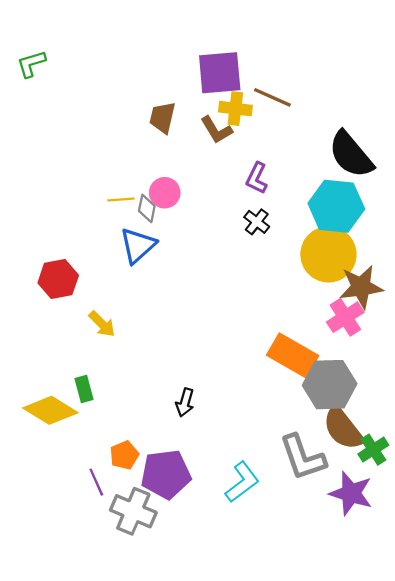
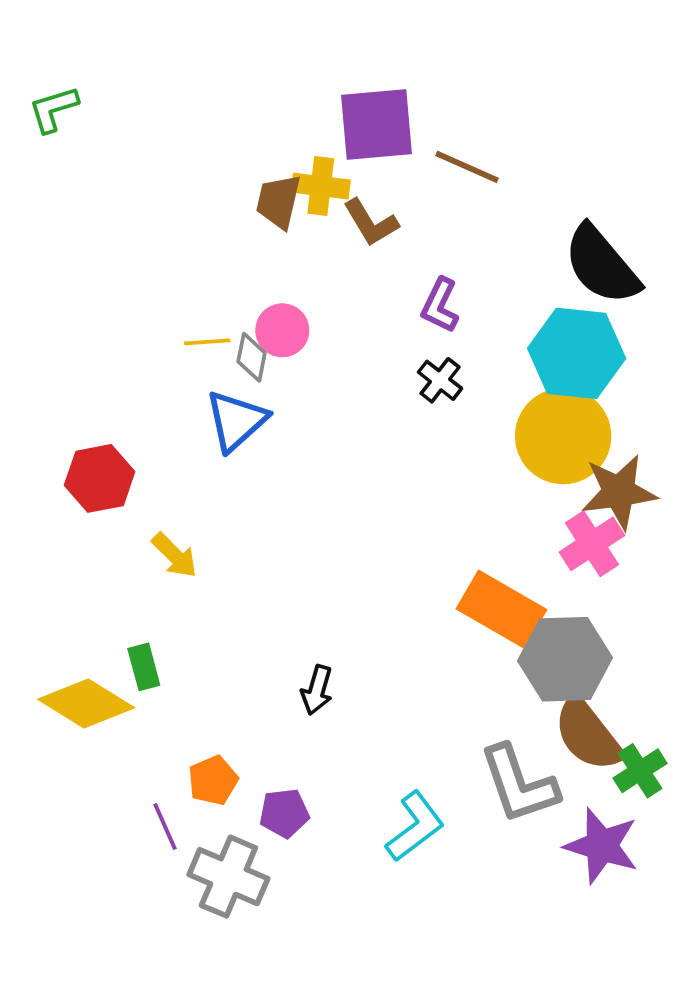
yellow cross: (235, 109) -> (321, 186), moved
purple pentagon: (166, 474) -> (284, 813), size x0.6

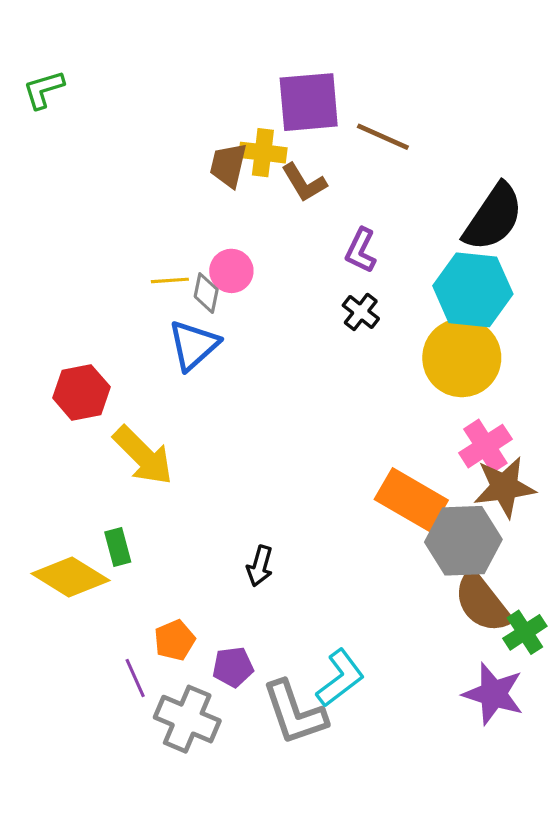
black semicircle: (602, 265) -> (493, 217), turned -106
brown star: (619, 492) -> (504, 487), moved
yellow arrow: (175, 555) -> (143, 456), size x1.6
gray L-shape: (519, 784) -> (295, 713), moved

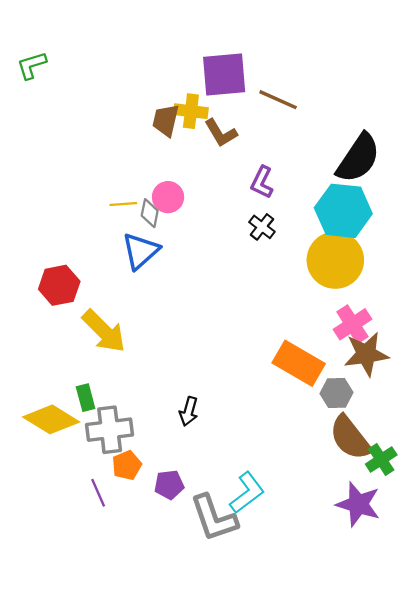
gray hexagon: (463, 541) -> (336, 393), size x0.6
gray cross: (187, 719) -> (110, 430), moved, turned -30

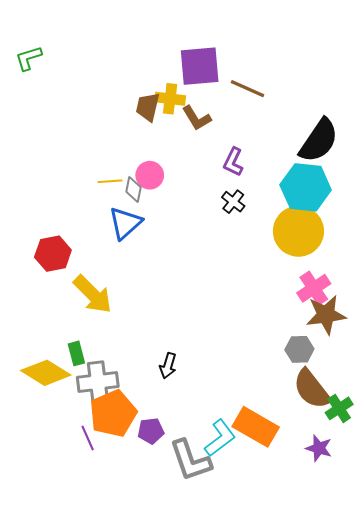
orange rectangle: (299, 363) -> (256, 427), moved
orange pentagon: (127, 465) -> (113, 414), size x1.8
purple star: (358, 504) -> (319, 448), size x0.7

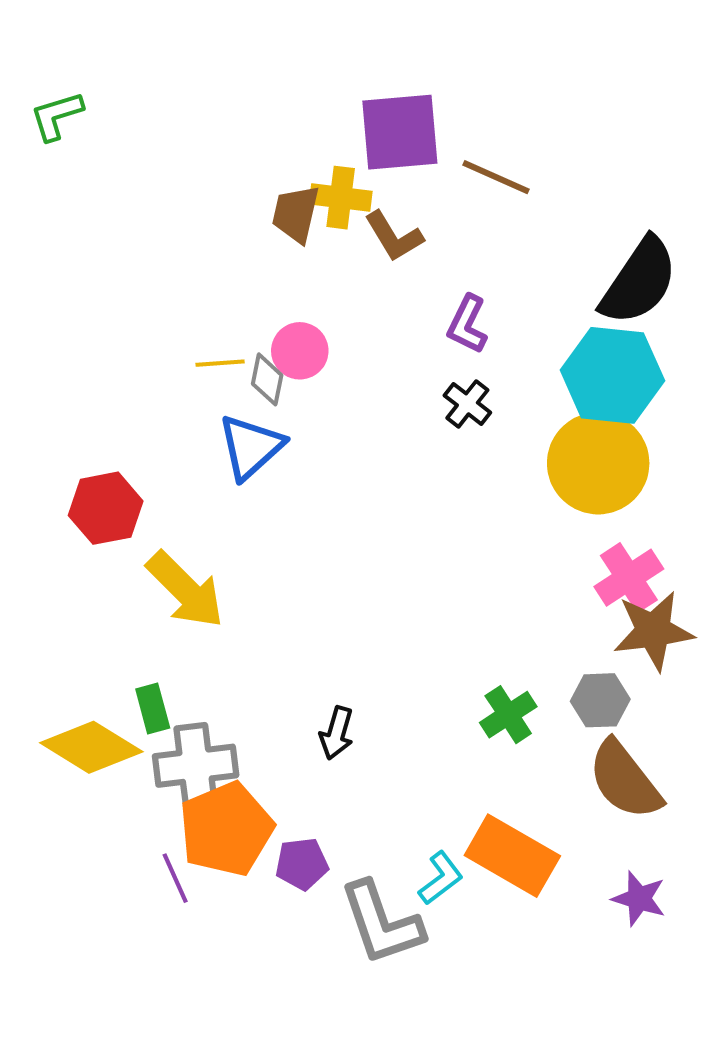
green cross: (339, 408) -> (508, 715), moved
cyan L-shape: (220, 438) -> (441, 878), size x0.7

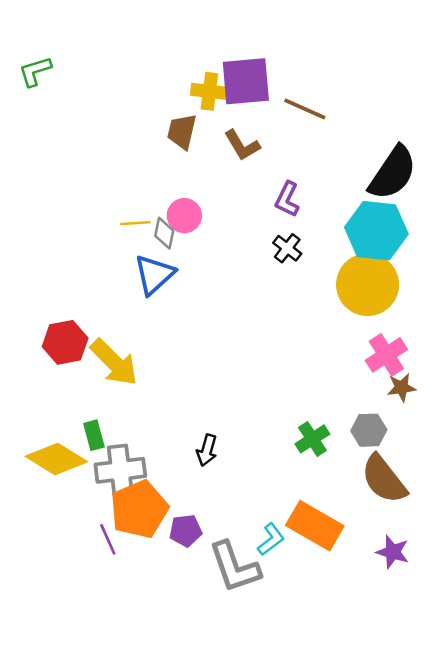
yellow cross: (341, 198) -> (209, 91), moved
red hexagon: (106, 508) -> (65, 342), moved
brown star: (653, 631) -> (401, 388), size x0.6

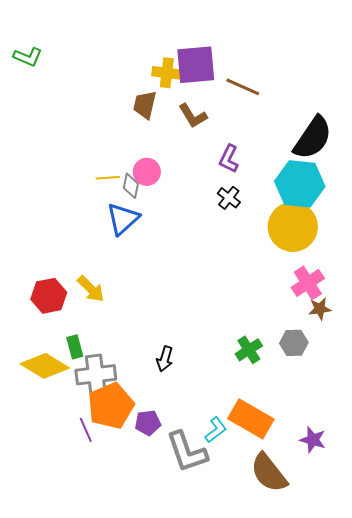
green L-shape: (35, 71) -> (28, 57), turned -140
red hexagon: (65, 342) -> (49, 296), moved
yellow arrow: (114, 362) -> (91, 289), size x0.7
brown semicircle: (384, 479) -> (269, 473), moved

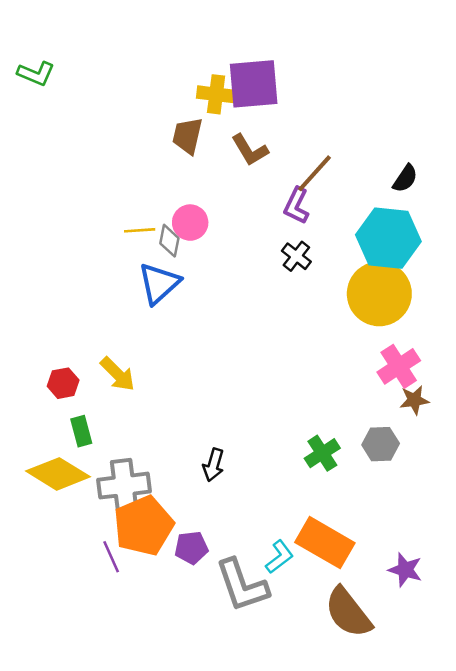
brown line: (243, 87) -> (315, 173), moved, turned -72
black semicircle: (313, 138) -> (405, 178), size x0.5
red hexagon: (49, 296) -> (63, 383), size x0.7
green rectangle: (75, 347) -> (81, 431), moved

